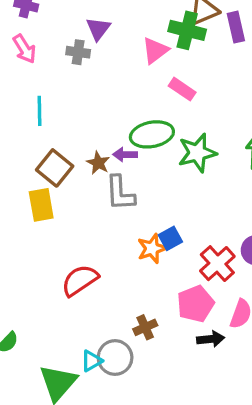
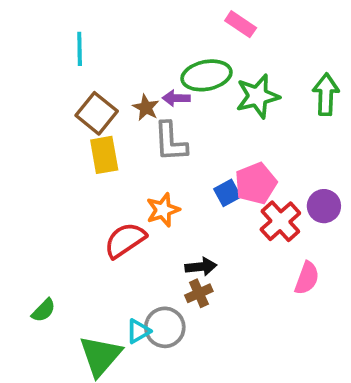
yellow rectangle: (41, 205) -> (104, 155), moved
orange star: (152, 248) -> (163, 210), moved
pink pentagon: (196, 304) -> (256, 183), moved
black arrow: (211, 339) -> (201, 267), moved

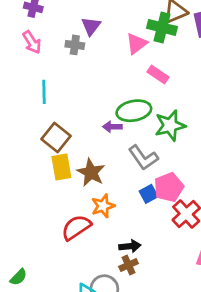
brown star: (146, 108) -> (91, 172), moved, size x1.5
gray L-shape: (170, 142) -> (143, 158), moved, turned -32

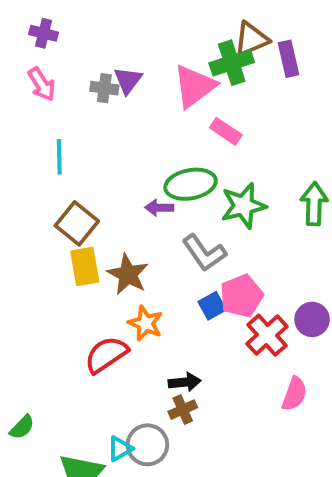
purple triangle: (91, 26) -> (128, 80), moved
green cross: (162, 27) -> (232, 63), turned -32
pink triangle: (137, 44) -> (194, 86), size x1.4
orange star: (103, 206) -> (145, 323), turned -30

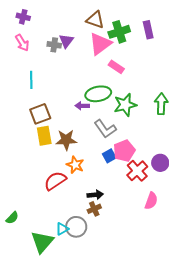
brown triangle: (251, 39) -> (95, 20), moved, turned 42
brown square: (77, 223) -> (40, 114), turned 30
brown star: (128, 274) -> (66, 140), turned -30

